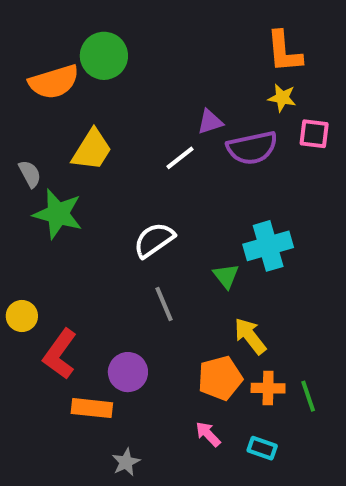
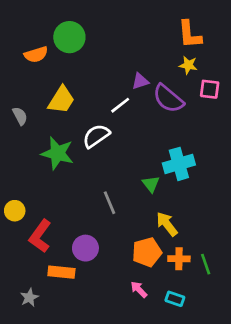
orange semicircle: (54, 82) -> (36, 54), size x0.7
purple semicircle: (252, 148) -> (168, 99), turned 52
green star: (58, 214) -> (57, 153), moved
white semicircle: (154, 240) -> (96, 136), moved
gray star: (126, 462) -> (29, 297), moved

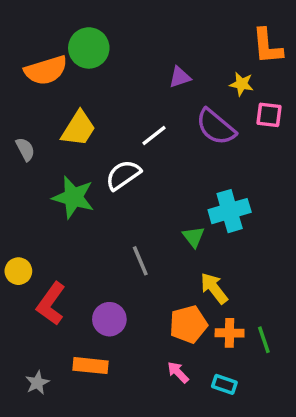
orange L-shape: (190, 34) -> (267, 46), moved
orange semicircle: (36, 54) -> (46, 70), size x1.4
purple triangle: (140, 81) -> (180, 77), moved
orange rectangle: (61, 272) -> (90, 366), moved

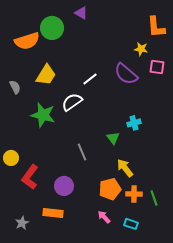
purple triangle: (180, 77) -> (81, 13), moved, turned 48
cyan cross: (230, 211) -> (134, 123), size x0.6

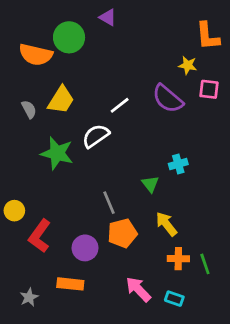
orange semicircle: (27, 41) -> (36, 55), turned 30
gray semicircle: (15, 87) -> (29, 109), moved
orange pentagon: (110, 189) -> (122, 233), moved
pink arrow: (104, 217) -> (138, 289), size x1.5

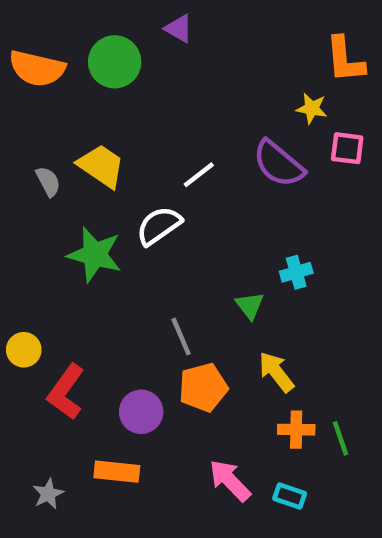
orange semicircle: (36, 55) -> (37, 68), moved
yellow trapezoid: (61, 100) -> (101, 166), turned -88

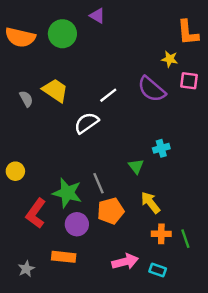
green star: (95, 255) -> (67, 193), moved
yellow circle: (24, 350) -> (15, 171), moved
pink arrow: (230, 480) -> (125, 262), turned 120

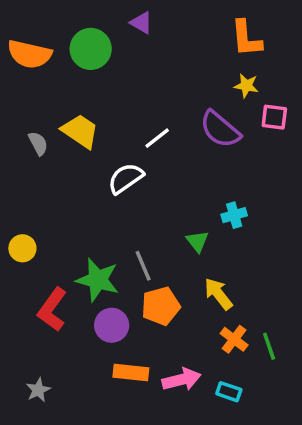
orange L-shape: (188, 33) -> (246, 38), moved
orange cross: (161, 234) -> (234, 339), turned 36
orange rectangle: (64, 257) -> (131, 372), moved

